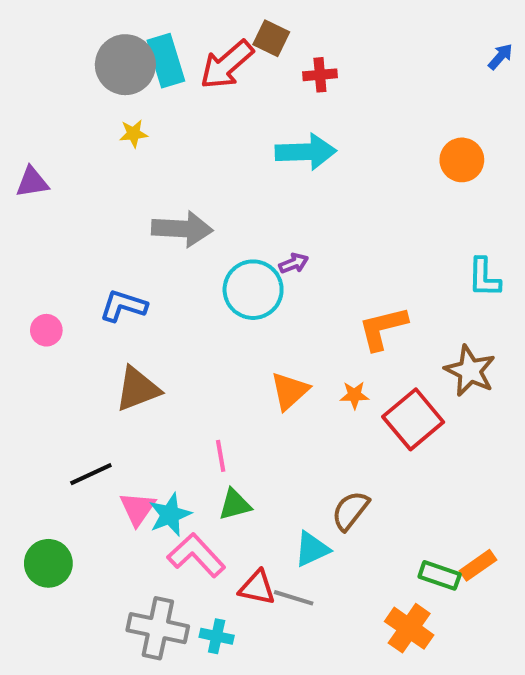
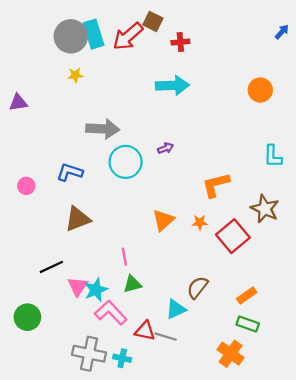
cyan circle: (253, 290) -> (126, 162), moved
orange rectangle: (478, 565) -> (247, 295), moved

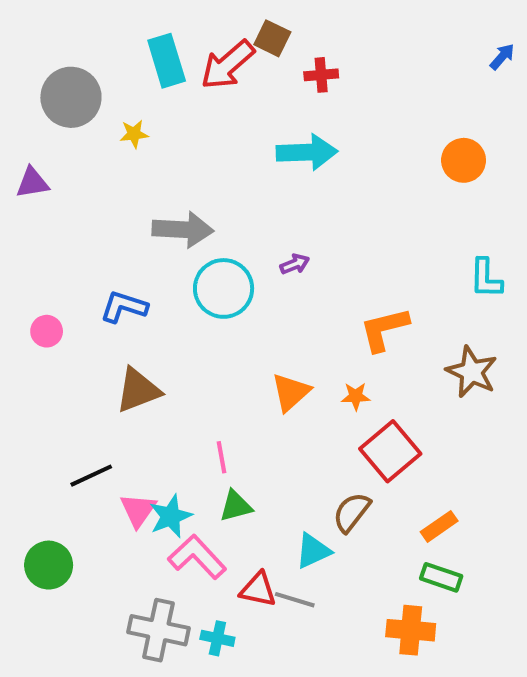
gray circle: (71, 36) -> (71, 97), moved
red square: (233, 236) -> (390, 451), moved
orange cross: (231, 354) -> (411, 630), turned -30

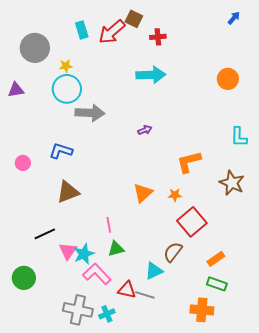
blue arrow: (502, 57) -> (234, 18), moved
cyan rectangle: (167, 61) -> (82, 30), size x0.7
cyan circle: (224, 288) -> (67, 89), moved
cyan cross: (217, 638) -> (107, 314), turned -35

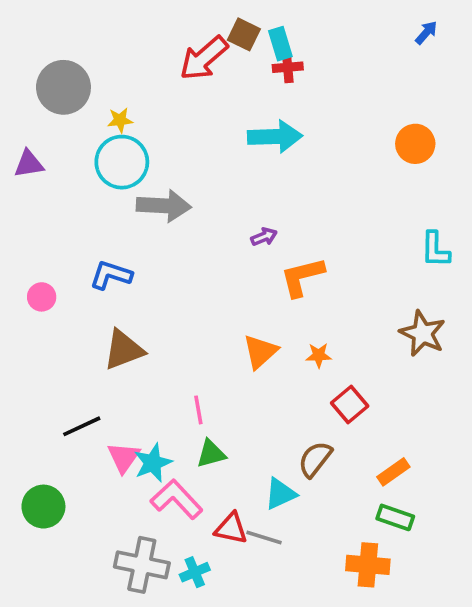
cyan rectangle: (82, 30) -> (280, 44), moved
orange L-shape: (189, 162) -> (302, 277), moved
red square: (192, 222) -> (350, 404), size x0.7

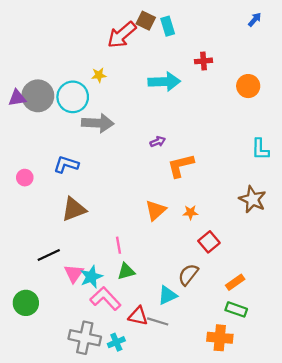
red cross: (288, 67) -> (204, 61), moved
gray circle: (63, 87) -> (38, 96), moved
yellow star: (120, 120) -> (99, 75), moved

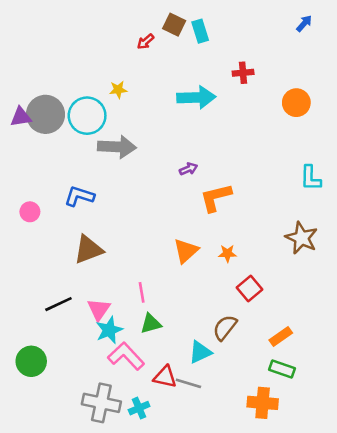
red arrow: (122, 35) -> (146, 42), size x0.5
pink triangle: (74, 273) -> (99, 309), moved

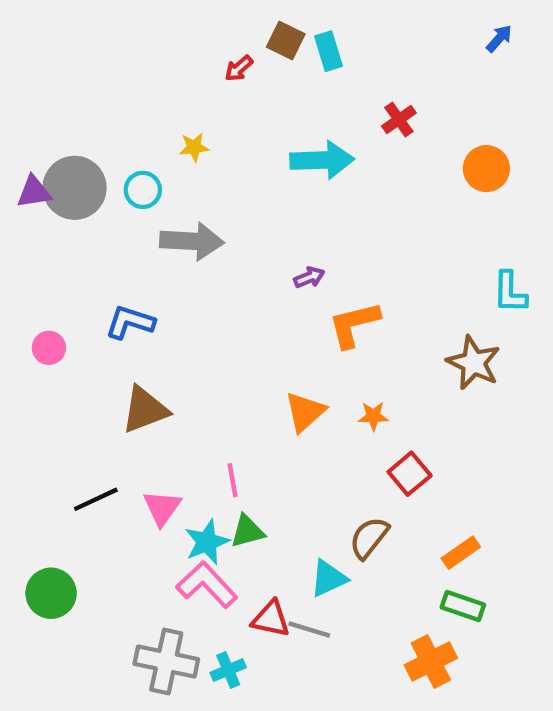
red cross: (243, 73) -> (399, 119), turned -30
cyan circle: (87, 116) -> (143, 190), size x0.6
brown star: (302, 238) -> (474, 363), moved
cyan star: (109, 330) -> (207, 542), moved
orange cross: (263, 403) -> (431, 662), turned -32

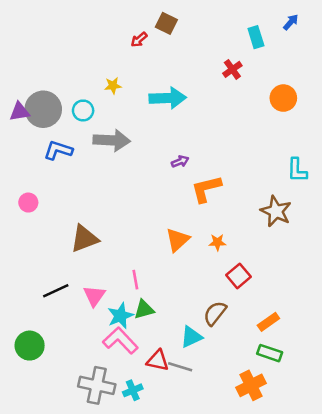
cyan rectangle: (328, 51) -> (256, 37), moved
cyan arrow: (322, 160) -> (168, 98), moved
blue L-shape: (130, 322) -> (58, 150), moved

